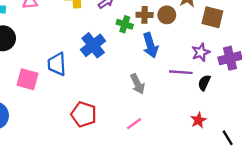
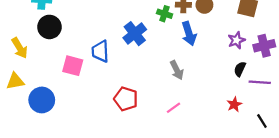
purple line: (181, 72) -> (260, 82), moved

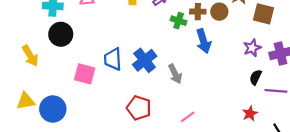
blue cross: (135, 34) -> (145, 60), moved
gray arrow: (177, 70) -> (175, 74), moved
yellow triangle: (15, 81) -> (26, 101), moved

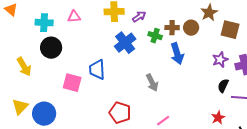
blue cross: (145, 60) -> (125, 43), moved
yellow triangle: (26, 101) -> (20, 107), turned -36

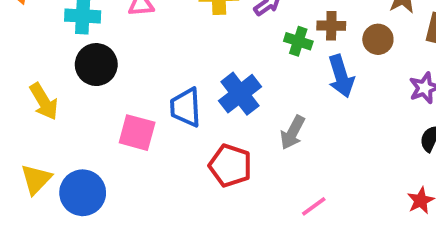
brown circle: (191, 28) -> (378, 39), moved
blue cross: (125, 43) -> (240, 94), moved
gray arrow: (152, 83) -> (292, 133), turned 54
red pentagon: (120, 113) -> (230, 166), moved

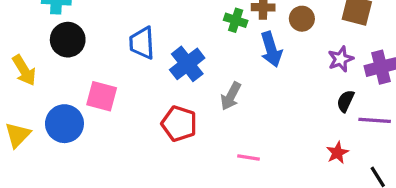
blue trapezoid: (186, 107) -> (142, 43), moved
blue circle: (83, 193) -> (64, 124), moved
pink line: (314, 206) -> (249, 158), turned 45

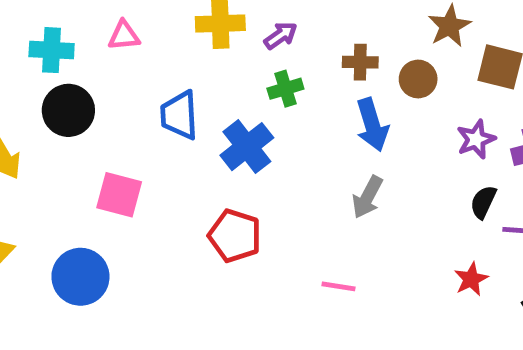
green cross: (236, 20) -> (285, 89), moved, turned -35
gray arrow: (231, 96) -> (367, 197), moved
blue circle: (64, 124) -> (80, 277), moved

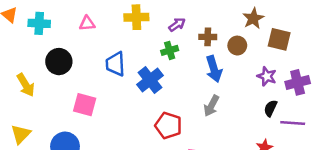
purple arrow: (281, 36) -> (177, 25), moved
cyan cross: (52, 50) -> (39, 23), moved
purple star: (476, 139) -> (267, 76), turned -30
red pentagon: (235, 236) -> (168, 126), moved

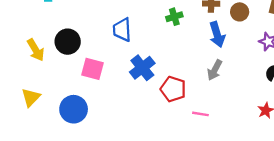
black circle: (59, 62) -> (68, 42), moved
blue cross: (150, 80) -> (142, 68), moved

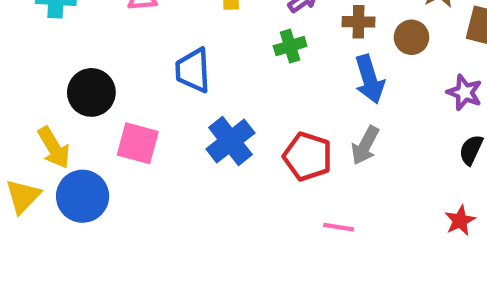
yellow arrow: (36, 50) -> (54, 148), moved
red pentagon: (173, 89) -> (308, 156), moved
blue circle: (74, 109) -> (83, 196), moved

